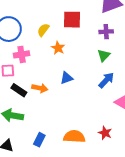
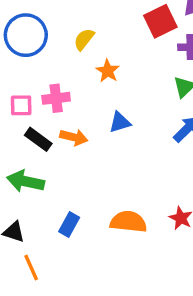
red square: (72, 20) -> (160, 21), moved, turned -30
pink cross: (22, 54) -> (56, 98), moved

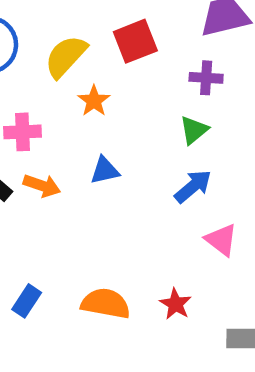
red square: (160, 21) -> (135, 41), moved
yellow semicircle: (84, 39) -> (66, 56), size x1.5

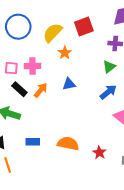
orange arrow: (42, 186) -> (41, 90), turned -70
blue rectangle: (27, 301) -> (33, 142), turned 56
red star: (176, 304) -> (99, 153), moved

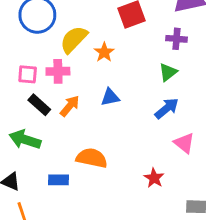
yellow semicircle: (53, 33) -> (74, 39), moved
orange semicircle: (68, 144) -> (92, 158), moved
red star: (99, 153) -> (154, 178), moved

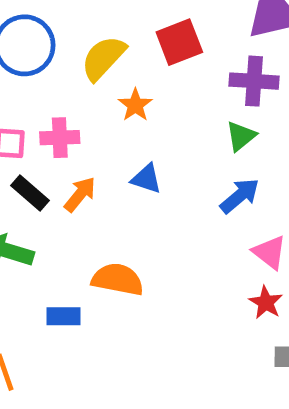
yellow semicircle: (74, 39) -> (103, 58), moved
purple cross: (176, 39) -> (254, 81), size x1.4
blue triangle: (110, 97) -> (146, 179), turned 30
red star: (154, 178) -> (266, 302), moved

